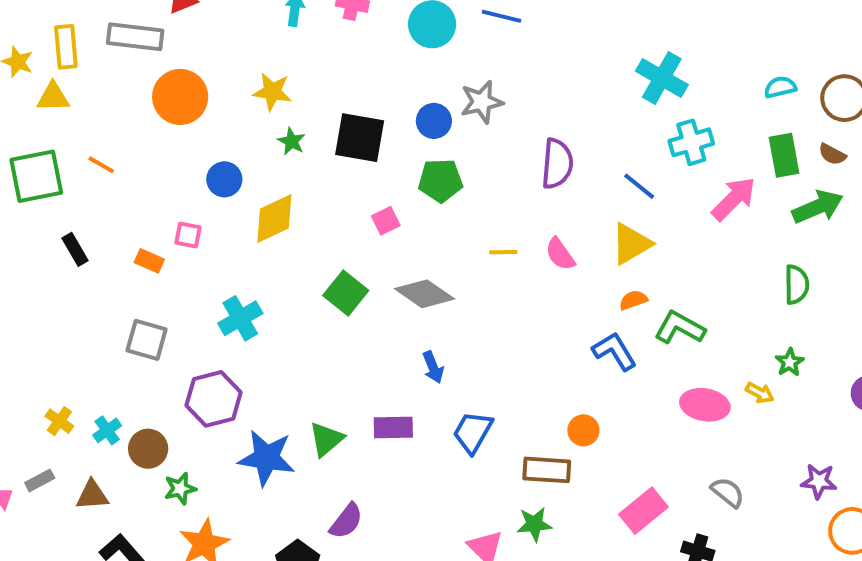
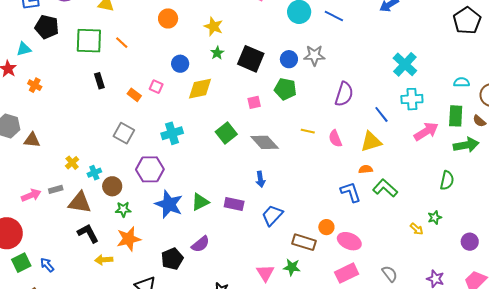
orange circle: (180, 97) -> (168, 18), size x0.7
pink ellipse: (705, 405) -> (349, 241), moved
brown triangle: (92, 495) -> (80, 202), size x1.4

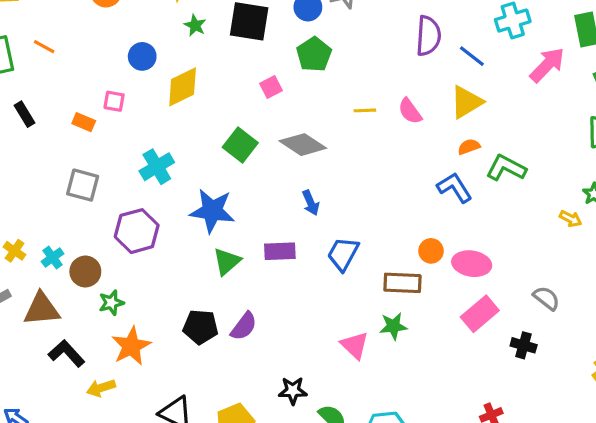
green pentagon: (285, 89) -> (314, 54), turned -30
purple semicircle: (344, 94) -> (428, 36), moved
blue star: (169, 204) -> (212, 211), moved
black pentagon: (172, 259) -> (200, 327), moved, turned -30

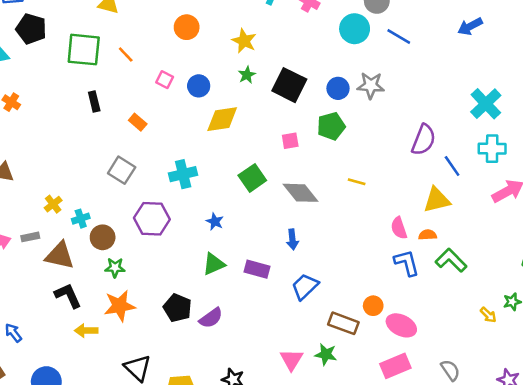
pink square: (114, 101) -> (165, 80), moved
pink semicircle: (410, 111) -> (399, 228), moved
blue star: (212, 211) -> (215, 222), size x0.5

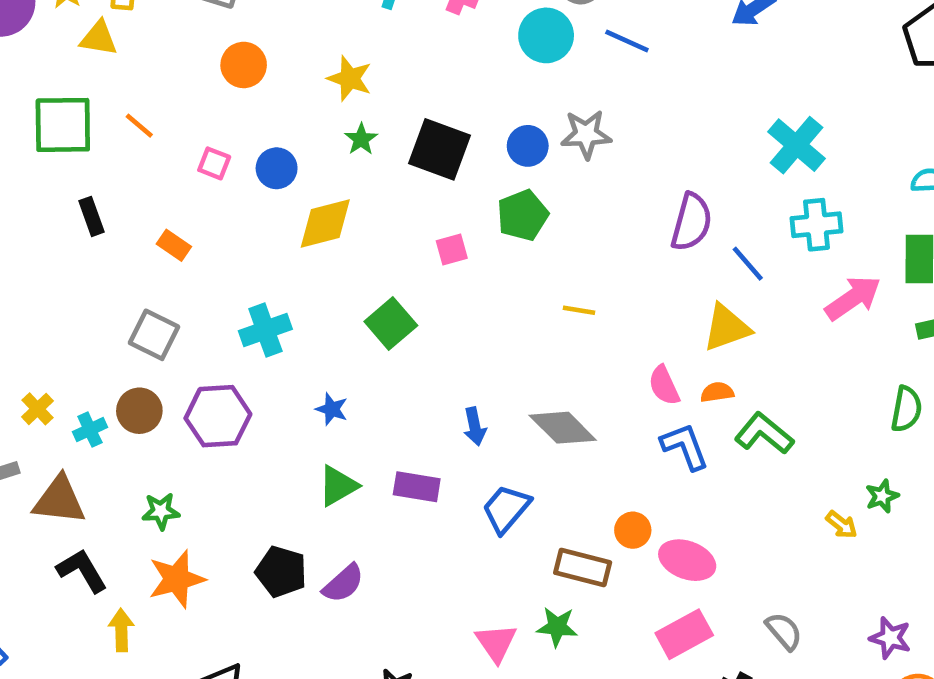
gray diamond: (301, 193) -> (563, 428), moved
brown circle: (103, 237) -> (139, 411), moved
yellow arrow: (86, 331) -> (121, 630), turned 95

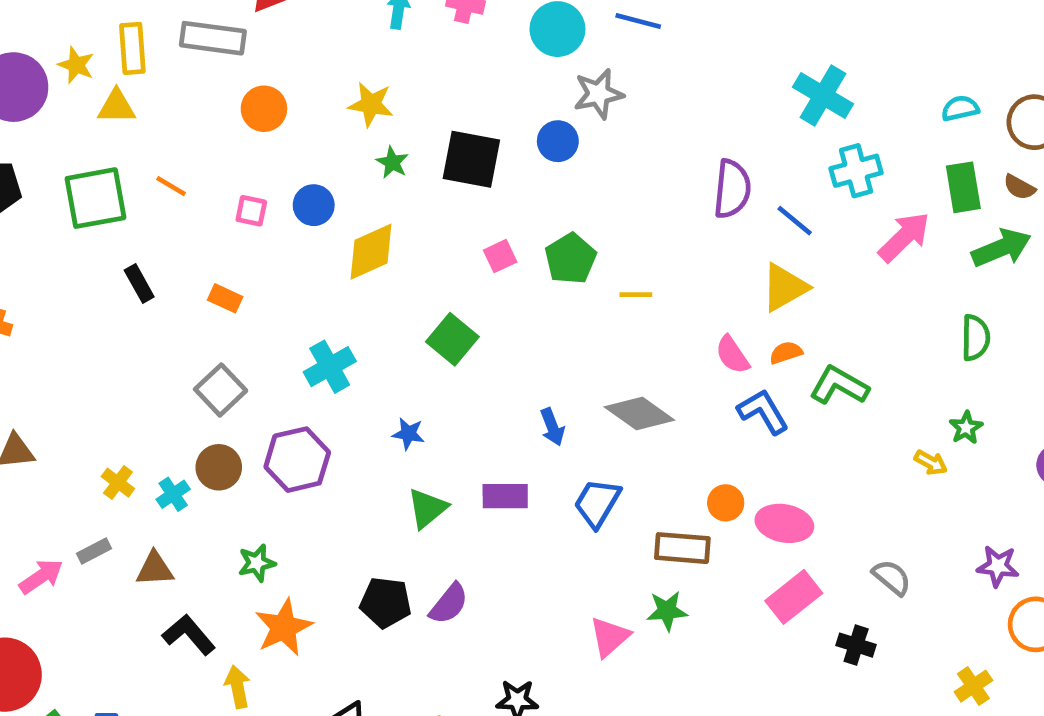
gray star: (586, 134) -> (598, 94), moved
green pentagon: (523, 215) -> (571, 259), moved
gray square: (154, 335) -> (221, 390), turned 30
brown triangle: (59, 500) -> (155, 569), size x0.7
pink triangle: (496, 643) -> (610, 637), turned 33

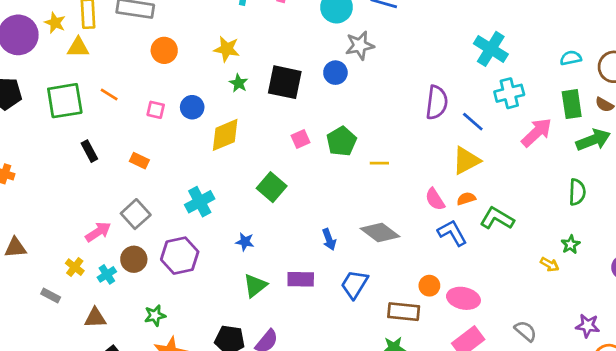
gray rectangle: (94, 551) -> (51, 296), moved, turned 54
pink arrow: (41, 577) -> (98, 232), moved

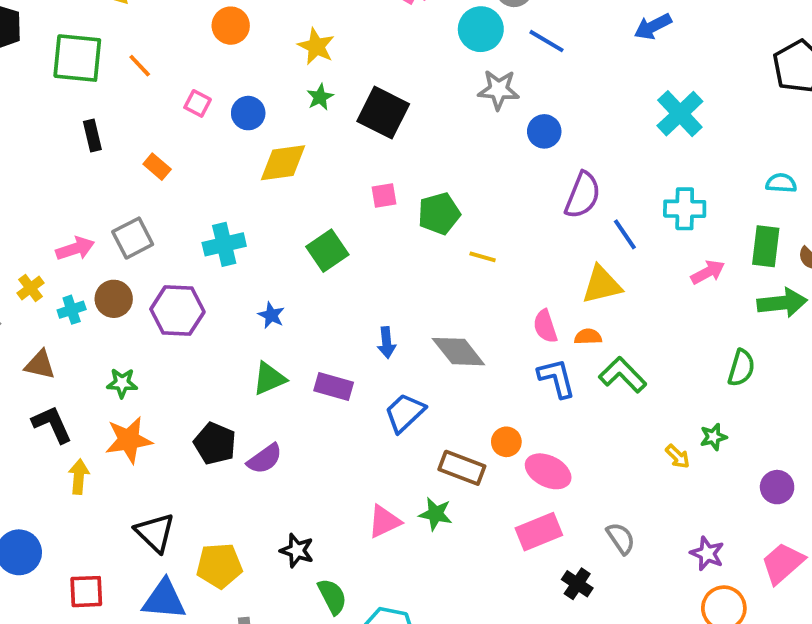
cyan cross: (491, 49) -> (680, 114), moved
blue circle: (335, 73) -> (544, 131), moved
pink arrow: (537, 132) -> (708, 272), size x0.7

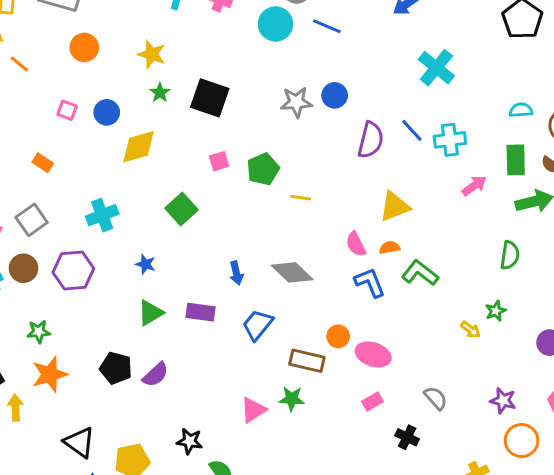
orange line: (140, 66) -> (19, 64), moved
gray star: (499, 90) -> (296, 102), moved
blue line: (625, 234) -> (412, 130), moved
pink rectangle: (539, 532) -> (372, 401), size x0.6

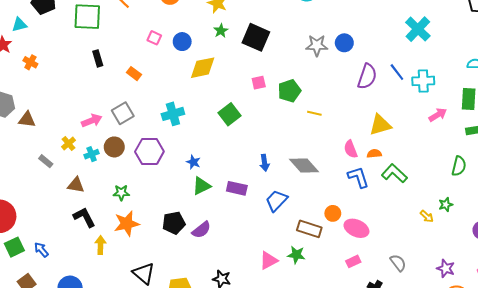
blue star: (145, 264) -> (193, 162), moved
black pentagon: (116, 368) -> (174, 223), turned -30

